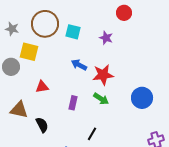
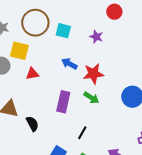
red triangle: (42, 87) -> (32, 74), moved
purple rectangle: (73, 103) -> (63, 102), size x1.5

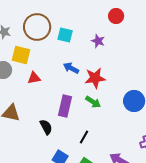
black semicircle: (32, 124) -> (46, 127), moved

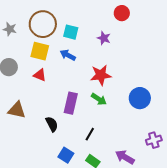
yellow square: (21, 55) -> (40, 51), moved
blue arrow: (71, 68) -> (68, 55), moved
red triangle: (34, 78) -> (40, 75), turned 32

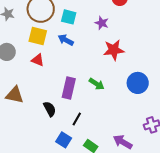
red star: (101, 75) -> (114, 50), moved
black line: (90, 134) -> (77, 119), moved

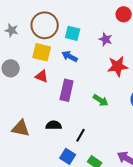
purple rectangle: (69, 88) -> (67, 90), moved
brown triangle: (15, 95) -> (21, 128), moved
black semicircle: (50, 109) -> (54, 125), turned -63

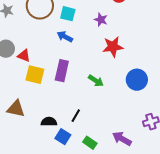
yellow square: (42, 52) -> (35, 75), moved
red triangle: (42, 76) -> (24, 56), moved
black semicircle: (54, 125) -> (49, 122), moved

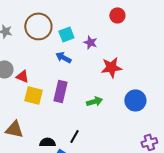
cyan square: (68, 14) -> (66, 34), turned -35
purple star: (101, 20) -> (90, 42), moved
green arrow: (96, 81) -> (94, 101), turned -49

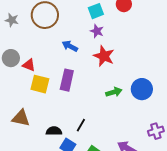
cyan square: (66, 34) -> (96, 11), moved
red star: (111, 67) -> (104, 56), moved, turned 30
green arrow: (94, 101) -> (114, 92), moved

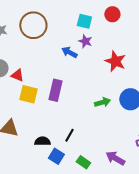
cyan square: (96, 11) -> (84, 21), turned 35
blue arrow: (70, 46) -> (69, 52), moved
red star: (104, 56) -> (115, 61), moved

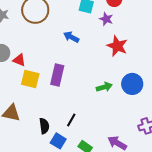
purple star: (85, 41) -> (106, 19), moved
black semicircle: (42, 141) -> (44, 126), turned 84

